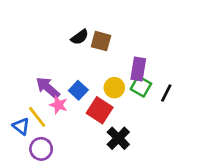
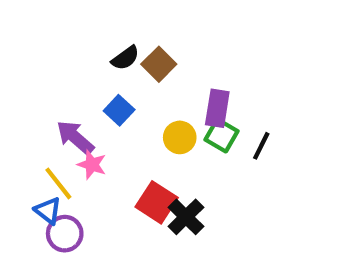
brown square: (101, 41) -> (159, 64), turned 30
blue square: (78, 90) -> (119, 110), moved
red square: (100, 110) -> (157, 202), moved
blue triangle: (21, 126) -> (48, 211), moved

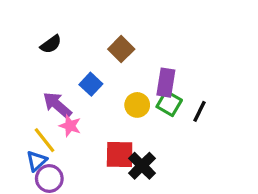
black semicircle: (125, 58) -> (51, 44), moved
red square: (157, 202) -> (120, 155), turned -32
blue triangle: (48, 211) -> (36, 161), turned 40

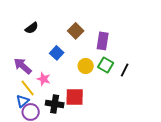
purple rectangle: (166, 83) -> (103, 41), moved
purple arrow: (57, 105) -> (23, 66), moved
black cross: (142, 166) -> (55, 104), moved, turned -36

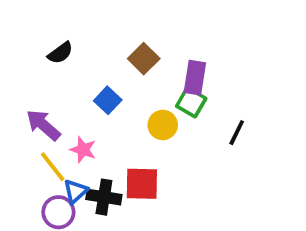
green square: (106, 65) -> (191, 102), moved
blue triangle: (23, 101) -> (75, 191), moved

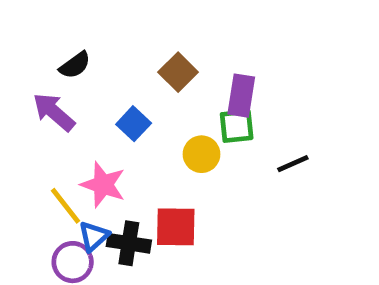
green square: (191, 102) -> (237, 126), turned -36
purple arrow: (43, 125) -> (54, 112), moved
black line: (237, 133) -> (293, 164), turned 40
pink star: (83, 150) -> (103, 185), size x1.4

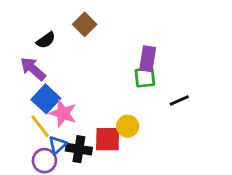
brown square: (178, 72) -> (85, 24), moved
blue square: (134, 124) -> (46, 99), moved, size x1.4
yellow circle: (202, 154) -> (128, 126), moved

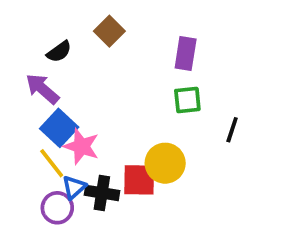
purple rectangle: (148, 59) -> (186, 53), moved
black line: (179, 100) -> (232, 130), turned -48
yellow circle: (128, 126) -> (165, 163), size x1.4

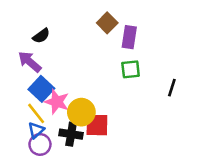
brown square: (109, 31) -> (107, 23), moved
black line: (232, 130) -> (172, 88), moved
yellow circle: (165, 163) -> (81, 112), moved
blue triangle: (74, 187) -> (36, 130), moved

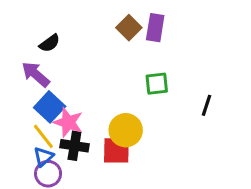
purple rectangle: (129, 37) -> (155, 28), moved
yellow circle: (81, 112) -> (126, 130), moved
black cross: (71, 134) -> (74, 146), moved

